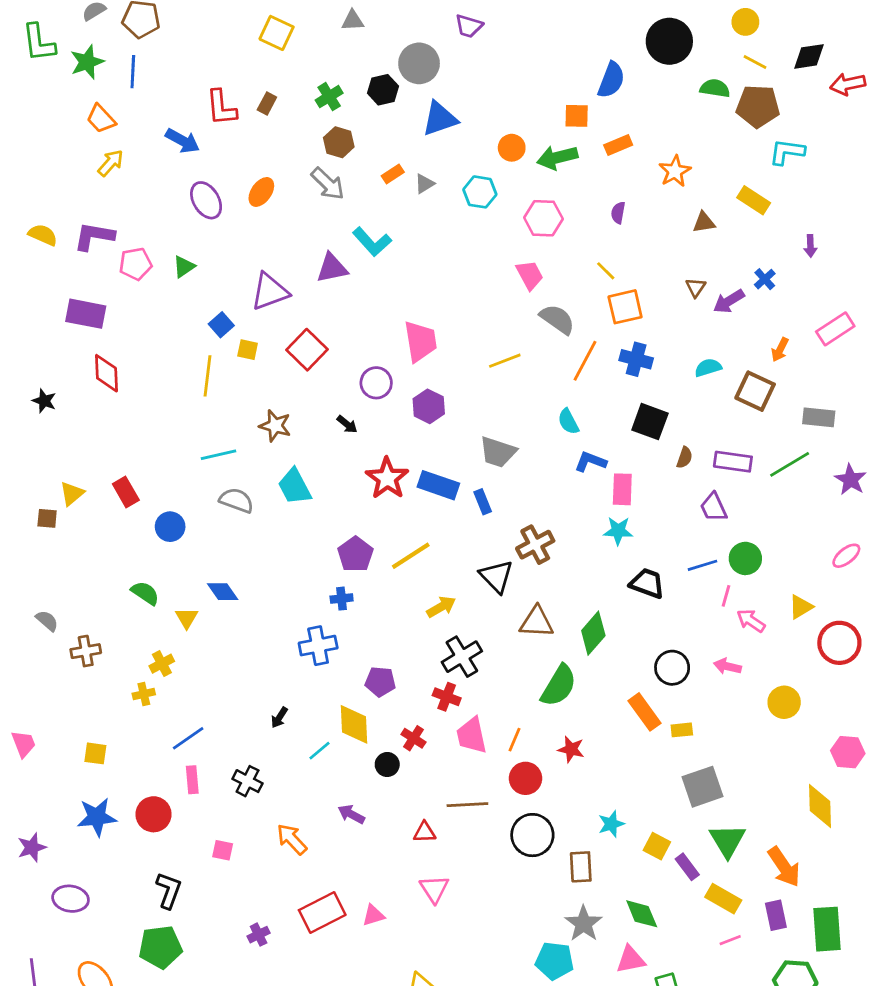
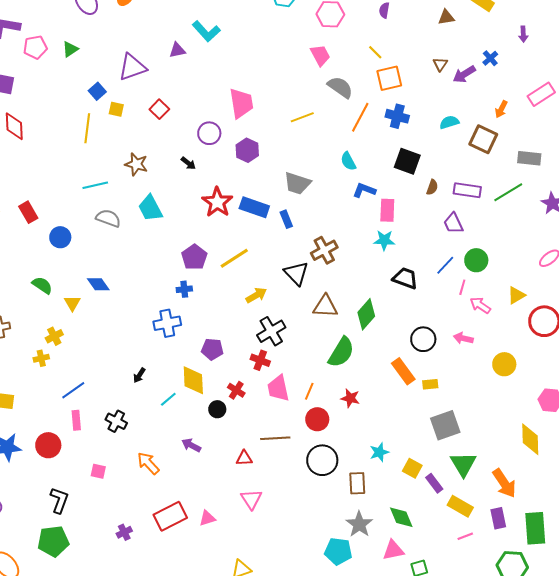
purple triangle: (332, 268) -> (177, 50), size x0.7
red square: (307, 350) -> (159, 109), size x0.7
blue line: (703, 565) -> (445, 265), turned -30

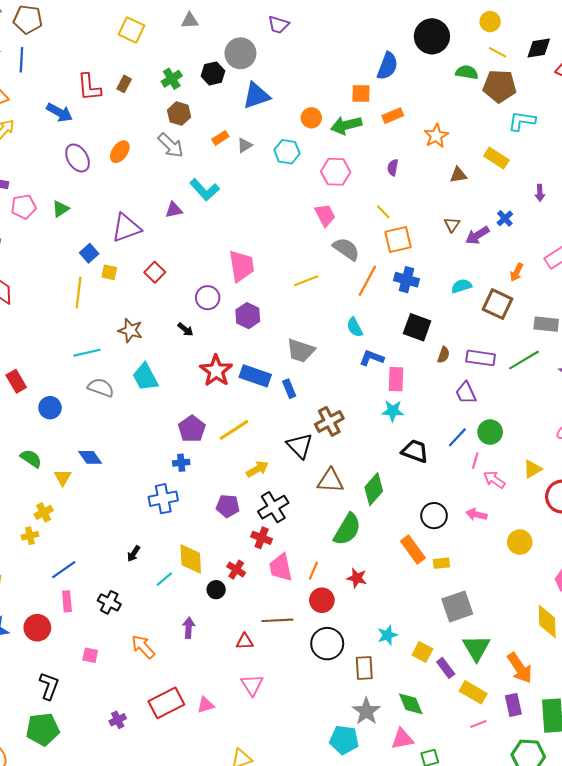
purple pentagon: (212, 349) -> (228, 506), moved
purple arrow: (191, 445) -> (189, 628), turned 66

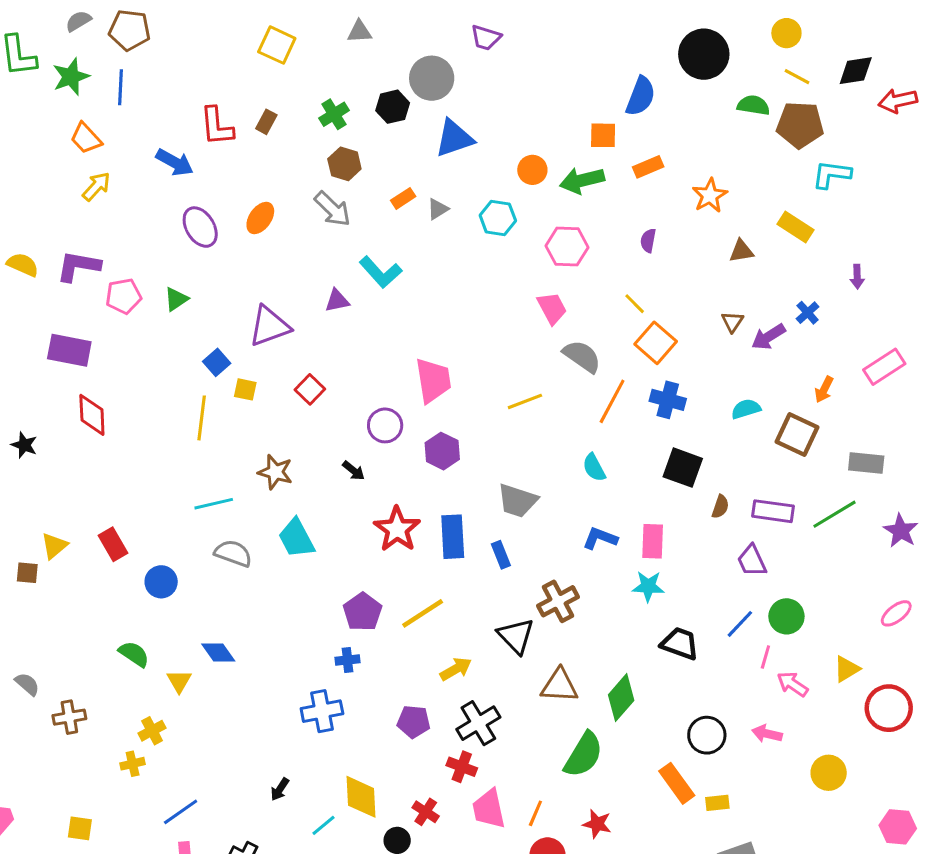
orange square: (398, 239) -> (656, 343), turned -36
blue L-shape: (372, 358) -> (600, 538), moved
blue rectangle: (255, 376) -> (453, 537), turned 68

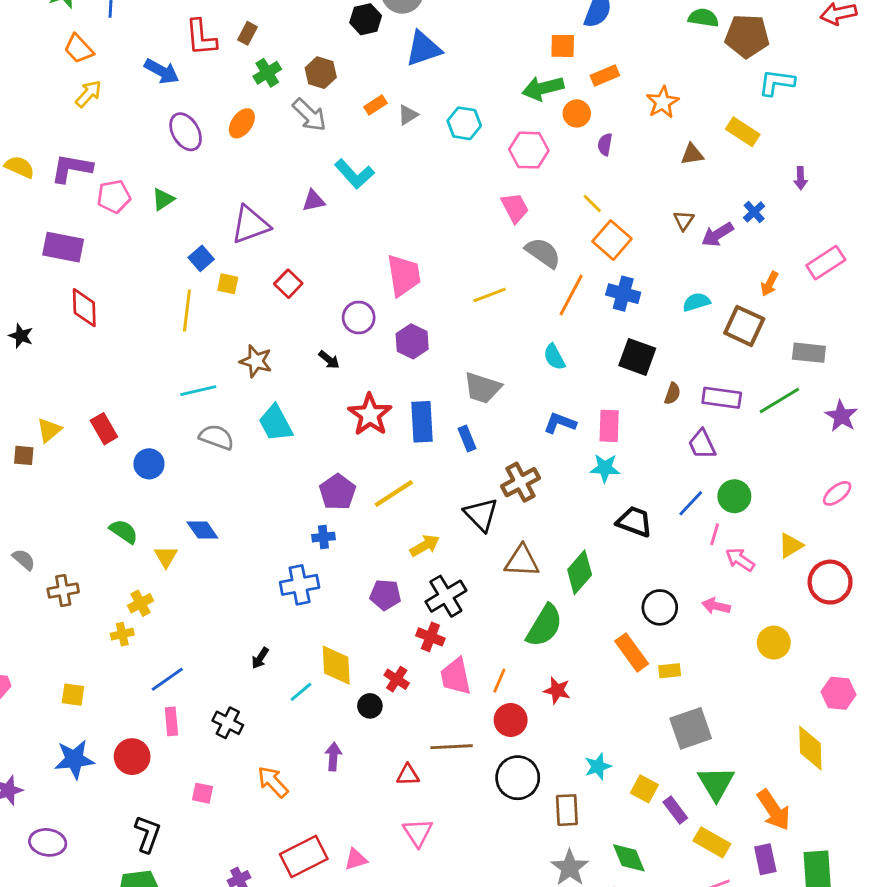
green cross: (334, 114) -> (267, 73), moved
orange circle: (532, 170) -> (577, 113), moved

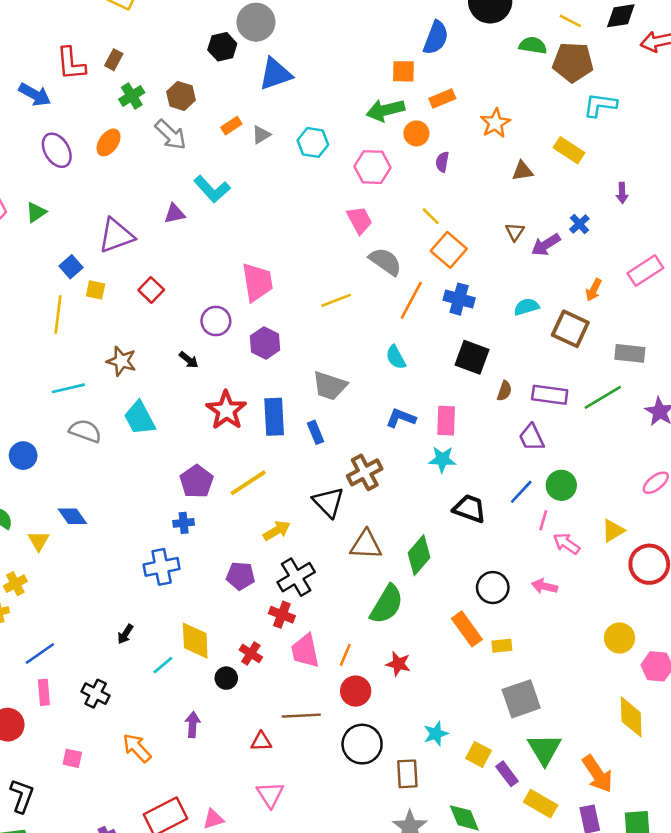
yellow circle: (774, 643) -> (620, 638), moved

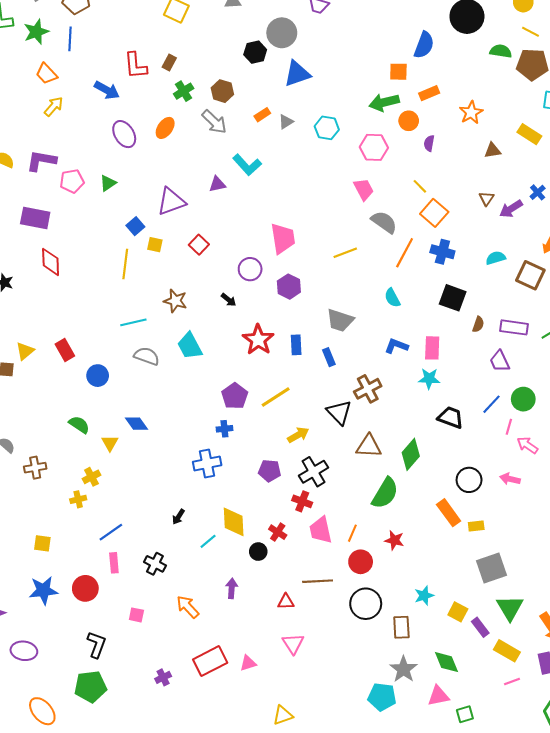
blue rectangle: (274, 417) -> (296, 345), size x0.7

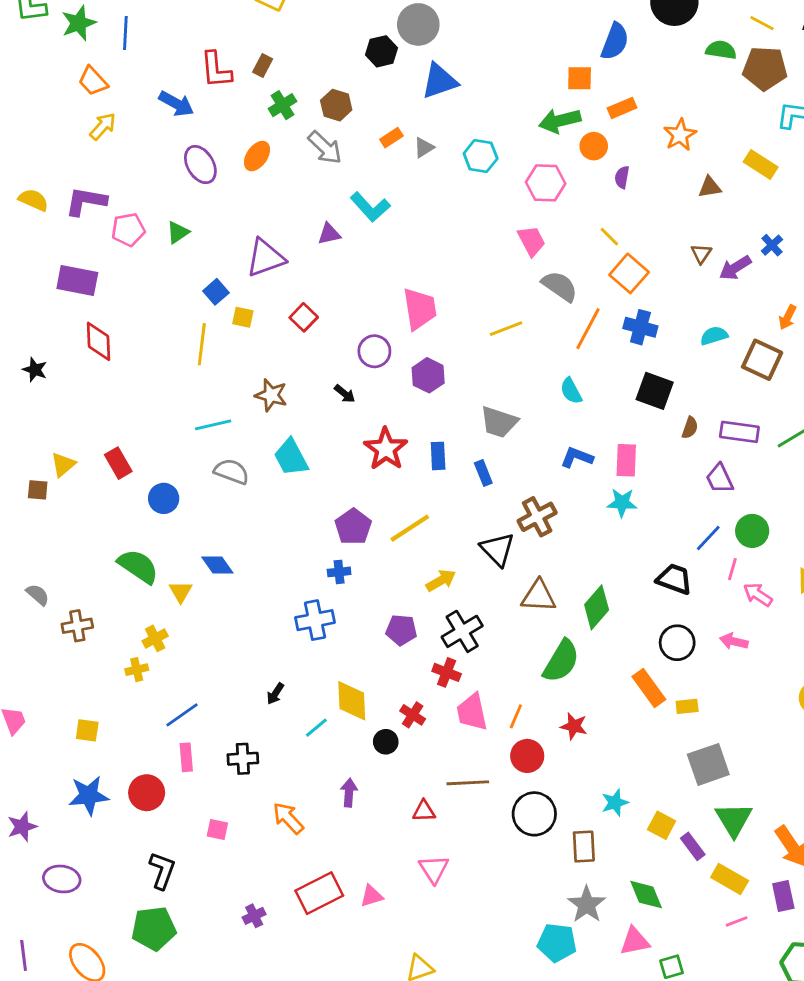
black trapezoid: (451, 418) -> (674, 579), moved
green semicircle: (79, 425) -> (138, 566), size x1.4
black cross: (155, 564) -> (243, 759), turned -30

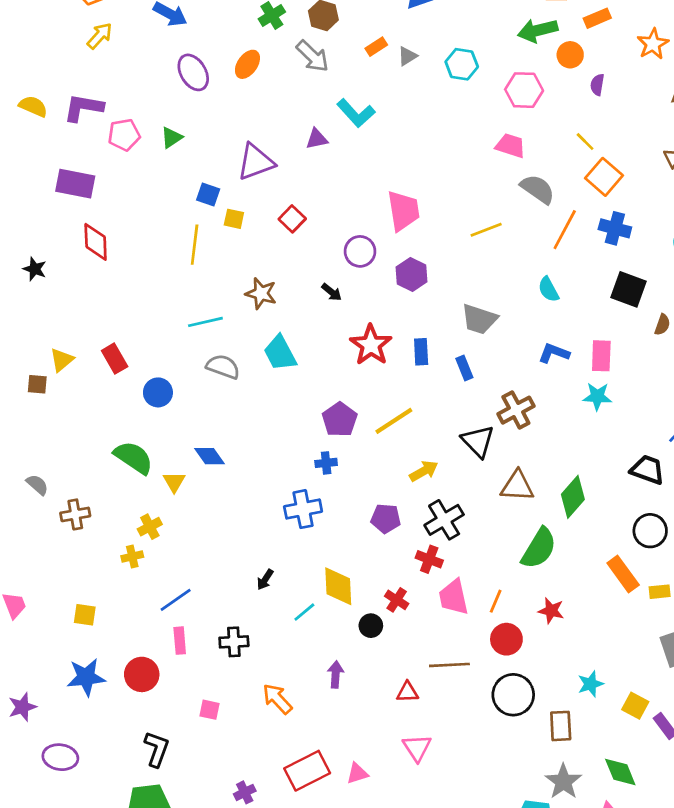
pink trapezoid: (531, 241) -> (511, 146), turned -44
blue square: (216, 292) -> (208, 194), turned -30

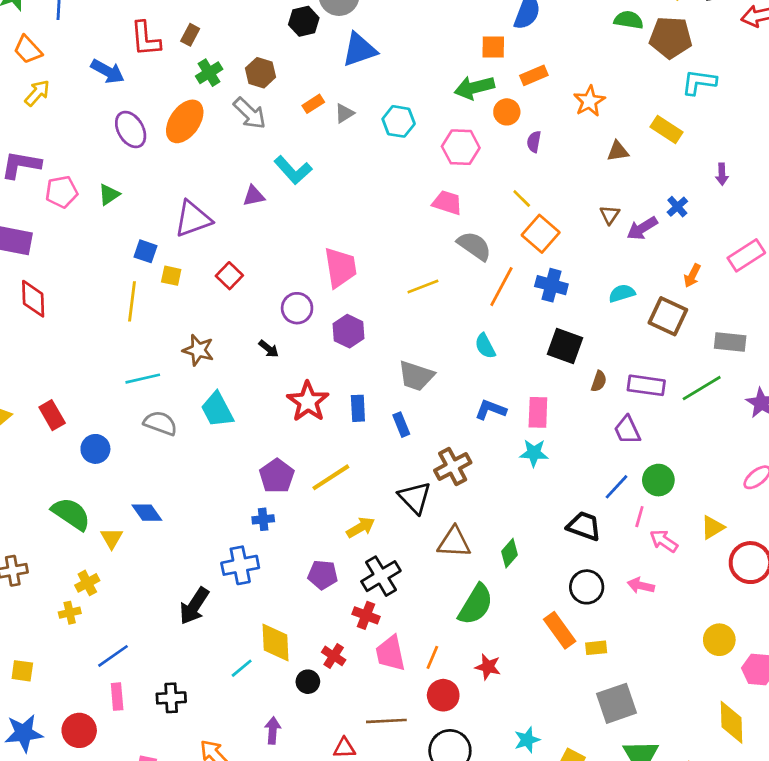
orange ellipse: (247, 64) -> (185, 121), size x1.5
green diamond: (573, 497) -> (510, 553), size x0.7
black arrow: (265, 580) -> (194, 606), moved, size x1.8

